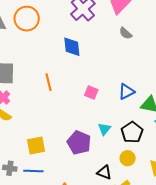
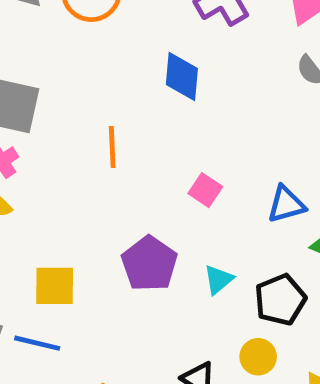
purple pentagon: (79, 143) -> (149, 264), moved

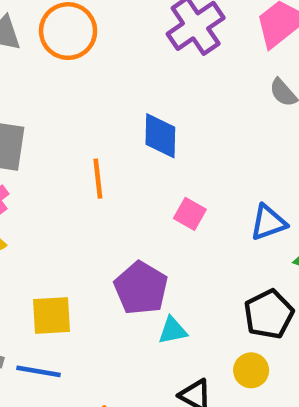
blue diamond: (182, 77) -> (160, 136), moved
cyan triangle: (218, 280) -> (173, 330), moved, turned 32

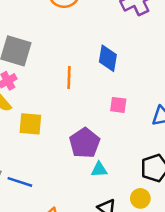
pink square: (190, 214) -> (118, 105), turned -30
yellow square: (52, 315) -> (30, 124), moved

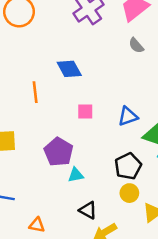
blue diamond: (108, 58) -> (69, 69), turned -30
yellow circle: (140, 198) -> (129, 193), moved

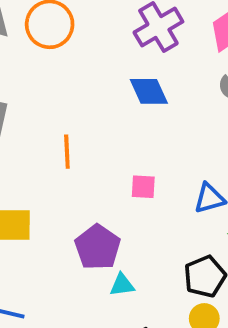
blue diamond: (69, 69) -> (149, 91), moved

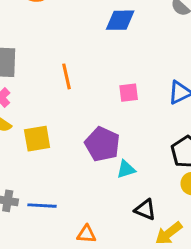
blue diamond: (149, 91) -> (120, 20), turned -56

